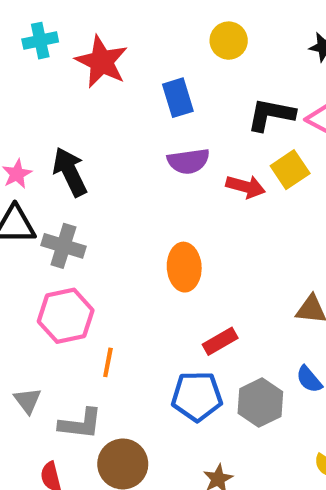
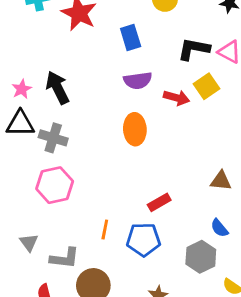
orange ellipse: (184, 267) -> (135, 129), moved
orange line: (108, 362) -> (105, 230), moved
gray hexagon: (260, 403) -> (201, 257), moved

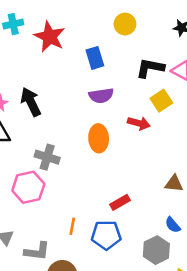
red arrow: (176, 98) -> (139, 123), moved
gray cross: (53, 138) -> (47, 157), moved

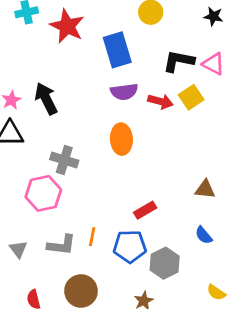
blue rectangle: (95, 58) -> (117, 50), size x1.4
red arrow: (139, 123) -> (160, 101), moved
gray hexagon: (156, 250) -> (165, 263), moved
gray L-shape: (37, 251) -> (61, 245), moved

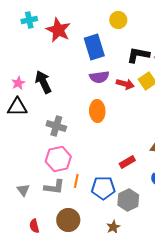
pink hexagon: (43, 193) -> (58, 159), moved
red rectangle: (145, 210) -> (127, 162), moved

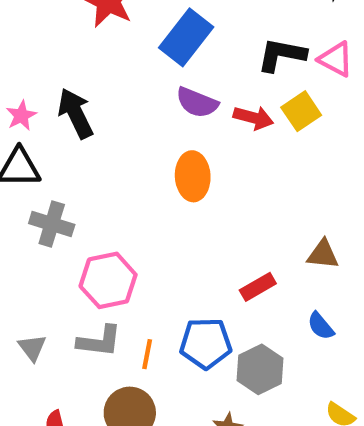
blue rectangle: (94, 47) -> (186, 37), turned 55
purple semicircle: (99, 77) -> (197, 103), turned 30
gray cross: (56, 126) -> (52, 224), moved
orange line: (76, 181) -> (147, 354), moved

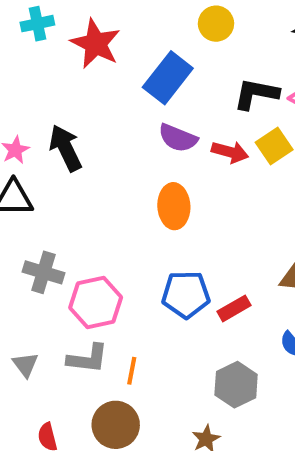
gray cross: (52, 224) -> (43, 272), moved
blue pentagon: (206, 343) -> (186, 294), moved

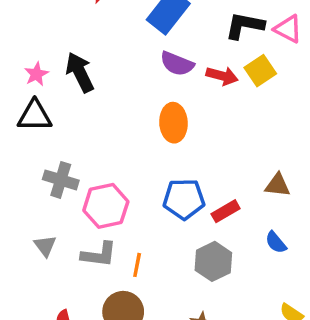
gray triangle: (25, 365) -> (45, 246), moved
gray hexagon: (236, 385) -> (213, 261), moved

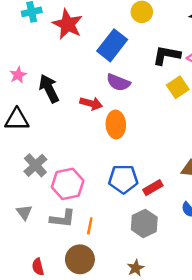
pink star: (36, 74) -> (18, 75), moved
red arrow: (222, 76) -> (91, 103), moved
gray cross: (61, 180) -> (35, 165), turned 30

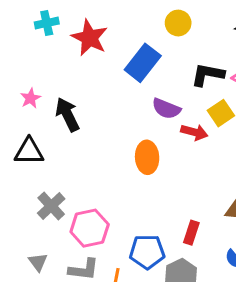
purple semicircle: (118, 82) -> (166, 109), moved
red arrow: (91, 103) -> (194, 132), moved
blue pentagon: (123, 179) -> (147, 252), moved
red rectangle: (153, 188) -> (191, 233), turned -42

